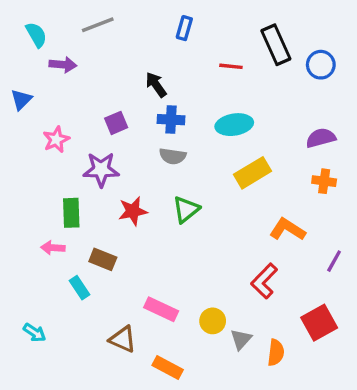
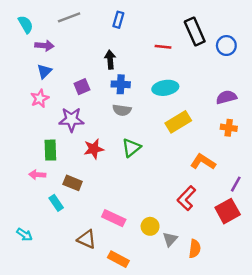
blue rectangle: (184, 28) -> (118, 20), moved
black arrow: (156, 85) -> (110, 60), turned 30
blue triangle: (21, 100) -> (44, 71), moved
red square: (319, 323) -> (228, 211), moved

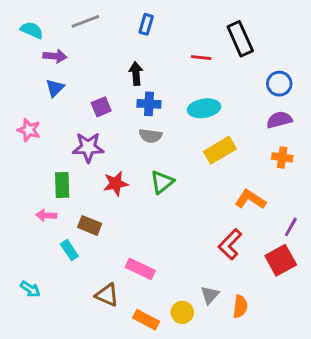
cyan semicircle: (26, 24) -> (32, 30), turned -36
blue circle: (226, 46) -> (279, 84), moved
pink star: (40, 98) -> (29, 130), moved, turned -30
yellow circle: (150, 226) -> (182, 312), moved

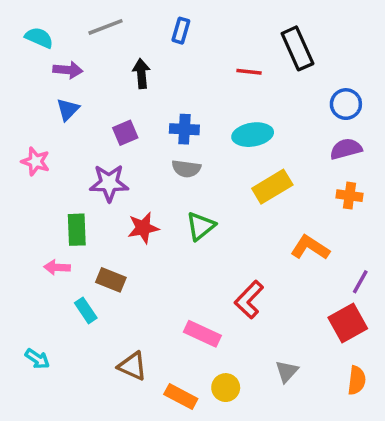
black arrow: (136, 74) -> (141, 74), moved
red L-shape: (230, 244) -> (249, 300), moved
pink rectangle: (140, 269) -> (202, 334), moved
gray triangle: (210, 295) -> (287, 371), moved
orange semicircle: (240, 307) -> (357, 380), moved

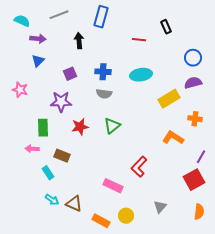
blue rectangle: (181, 31) -> (101, 17), size x1.5
black rectangle: (297, 48) -> (166, 27), size x0.6
yellow rectangle: (272, 187) -> (169, 99), moved
orange cross: (349, 196) -> (195, 119), moved
cyan arrow: (37, 359) -> (52, 200), moved

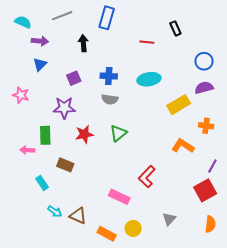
pink arrow: (32, 149) -> (27, 150), moved
cyan rectangle: (48, 173) -> (42, 183), moved

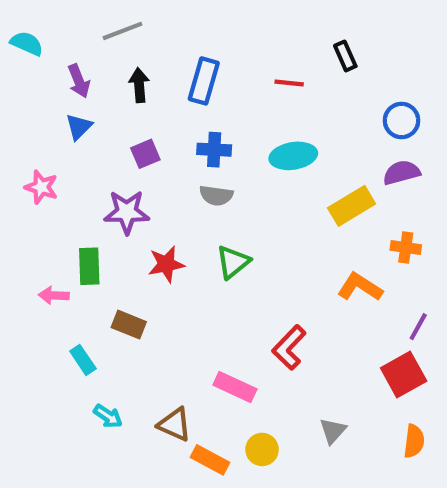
blue rectangle: (107, 18) -> (204, 81), moved
cyan semicircle: (23, 22) -> (27, 43), moved
purple arrow: (40, 41) -> (79, 81), turned 63
black arrow: (83, 43) -> (139, 85), moved
brown triangle: (78, 216) -> (175, 424), moved

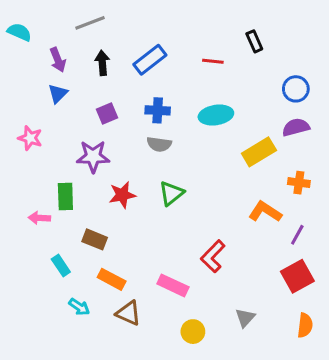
blue rectangle: (204, 81) -> (150, 60), turned 36
purple line: (418, 327) -> (297, 235), moved
orange rectangle: (210, 460) -> (112, 279), moved

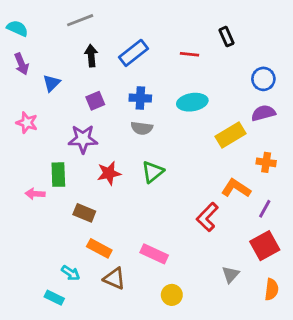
purple arrow: (58, 60) -> (21, 64), moved
red L-shape: (213, 256) -> (207, 217), moved
cyan rectangle: (61, 266) -> (54, 298), moved, turned -30
gray triangle: (245, 318) -> (231, 274), moved

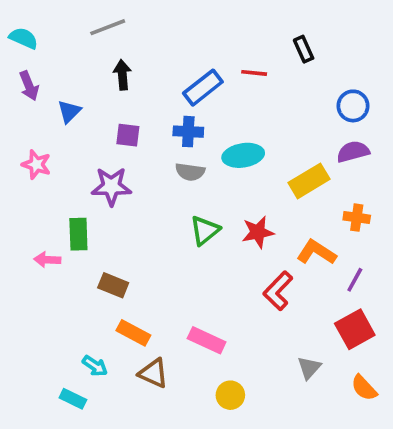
blue rectangle: (134, 53) -> (203, 88), moved
purple square: (95, 101) -> (128, 135), turned 30
cyan ellipse: (192, 102) -> (243, 155), moved
red star: (109, 173) -> (258, 232), moved
orange semicircle: (272, 289) -> (364, 388), turned 130

